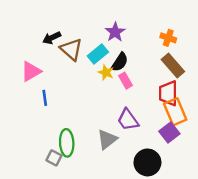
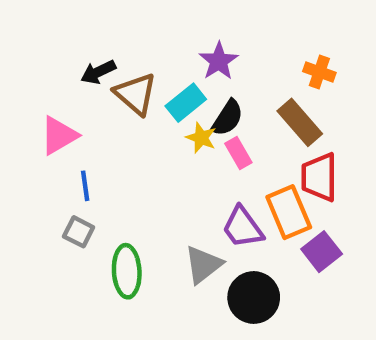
brown rectangle: (173, 66) -> (300, 122), moved
orange rectangle: (175, 112) -> (289, 212), moved
gray square: (54, 158) -> (79, 232), moved
black circle: (147, 162) -> (254, 297), moved

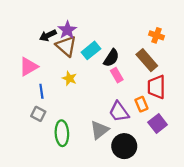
purple star: (219, 61) -> (67, 30), moved
yellow star: (201, 138) -> (69, 78), moved
orange rectangle: (289, 212) -> (141, 104), size x0.6

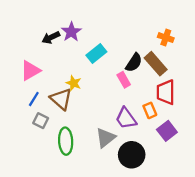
brown triangle: (66, 46) -> (61, 99), moved
black semicircle: (111, 58) -> (134, 63), moved
blue line: (41, 91) -> (34, 99), moved, turned 40

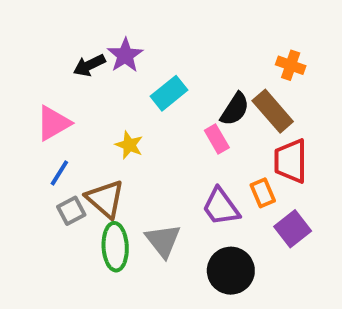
brown triangle: (61, 99) -> (105, 199), moved
gray square: (41, 121) -> (71, 211), turned 35
gray triangle: (105, 138) -> (163, 241), moved, turned -30

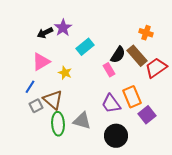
pink triangle: (53, 123) -> (41, 62), moved
red trapezoid: (291, 161) -> (156, 68), moved, turned 55
orange rectangle: (263, 193) -> (132, 97), size x1.5
gray triangle: (163, 241) -> (82, 121), turned -36

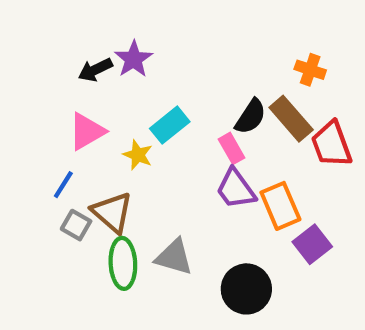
cyan rectangle: (85, 47) -> (170, 125), moved
red trapezoid: (156, 68) -> (331, 144), turned -75
purple trapezoid: (111, 104) -> (236, 189), moved
gray square: (36, 106) -> (76, 225), turned -32

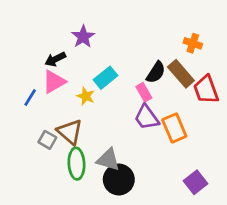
black arrow: (95, 70) -> (55, 59), moved
blue line: (63, 185) -> (30, 98), moved
purple square: (312, 244) -> (195, 182), moved
black circle: (246, 289) -> (119, 180), moved

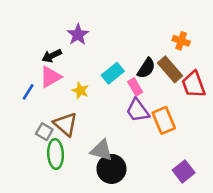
cyan rectangle: (106, 78) -> (113, 73), moved
green ellipse: (76, 164) -> (56, 154), moved

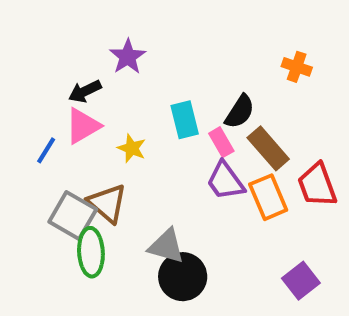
brown rectangle: (170, 69) -> (268, 148), moved
cyan rectangle: (113, 73) -> (185, 120), turned -65
red trapezoid: (194, 84) -> (317, 185), moved
gray square: (44, 132) -> (73, 216), size x1.6

